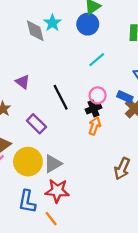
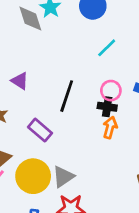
black line: (61, 97) -> (67, 96), turned 50
black cross: (94, 109) -> (107, 107), turned 35

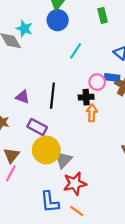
purple triangle: (20, 81) -> (23, 97), moved
pink circle: (111, 91) -> (97, 82), moved
yellow circle: (33, 176) -> (46, 150), moved

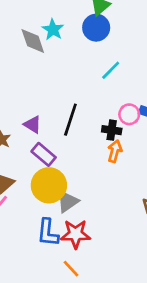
purple triangle: (23, 97) -> (33, 125), moved
blue L-shape: (50, 202) -> (48, 233), moved

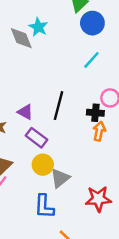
blue circle: (96, 28) -> (92, 23), moved
yellow circle: (49, 185) -> (43, 165), size x0.7
red star: (76, 234) -> (98, 199), moved

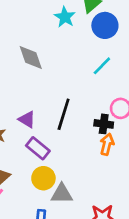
cyan star: (38, 27) -> (65, 17), moved
gray diamond: (21, 38) -> (31, 58), moved
gray triangle: (60, 178) -> (62, 194), turned 35

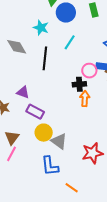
cyan star: (65, 17) -> (41, 28), moved
black line: (64, 114) -> (45, 58), moved
gray triangle: (62, 194) -> (59, 141), turned 48

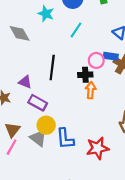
black line: (45, 58) -> (52, 68), moved
gray triangle: (59, 141) -> (38, 138), moved
blue L-shape: (50, 166) -> (65, 139), moved

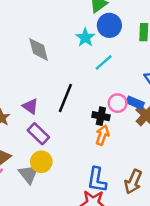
cyan star: (46, 14) -> (85, 38), moved
blue L-shape: (65, 139) -> (97, 180), moved

